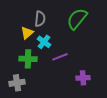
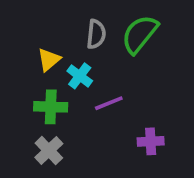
gray semicircle: (40, 19) -> (96, 34), moved
gray cross: (17, 83) -> (49, 150), moved, turned -35

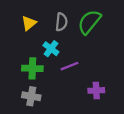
yellow triangle: (49, 60) -> (29, 23), moved
gray cross: (49, 150) -> (31, 96), turned -36

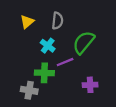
green semicircle: (89, 22) -> (84, 42), moved
green cross: (32, 68) -> (44, 73), moved

